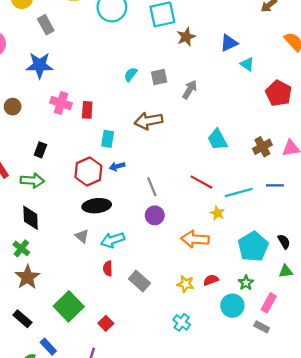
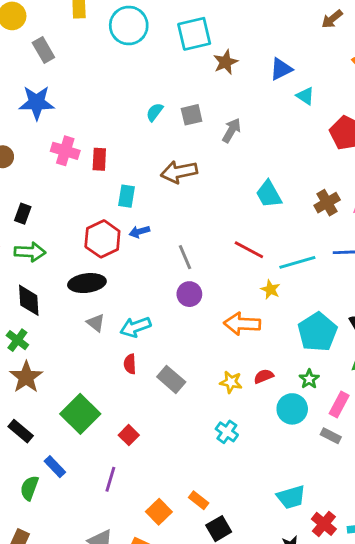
black rectangle: (40, 150) -> (23, 214), moved
black ellipse: (97, 206) -> (87, 283), moved

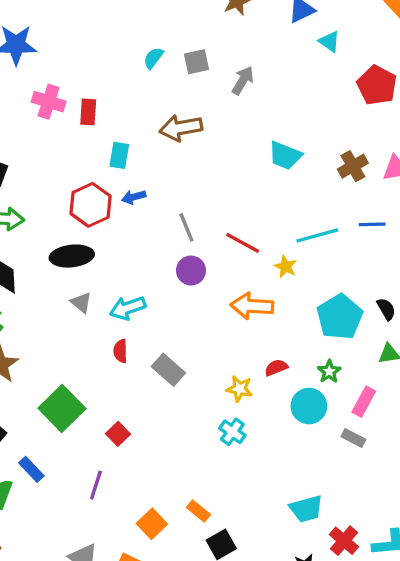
cyan trapezoid: (269, 194) -> (285, 155), turned -40
red line: (249, 250) -> (243, 243), moved
yellow star: (231, 382) -> (239, 389), moved

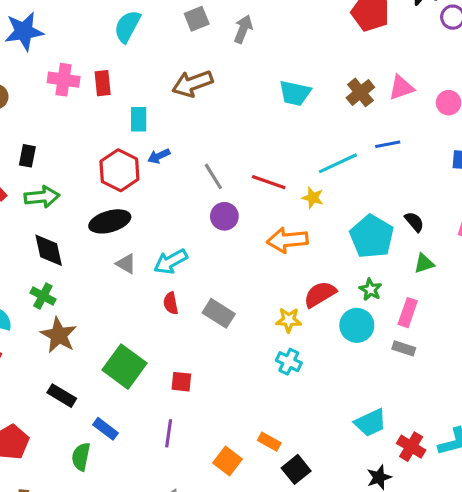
cyan semicircle: (153, 58) -> (127, 26), moved, size x1.5
red semicircle: (276, 368) -> (320, 294), size x1.5
red square: (118, 434) -> (181, 382), turned -30

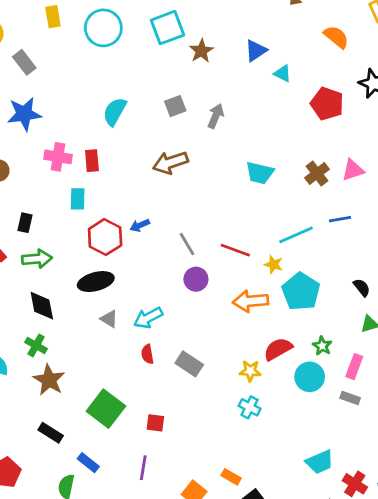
cyan rectangle: (139, 119) -> (78, 199), moved
cyan pentagon: (372, 236) -> (301, 291), moved

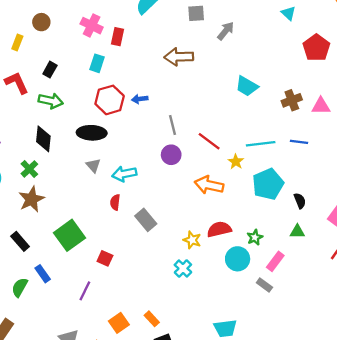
cyan pentagon: (301, 291) -> (268, 184), moved

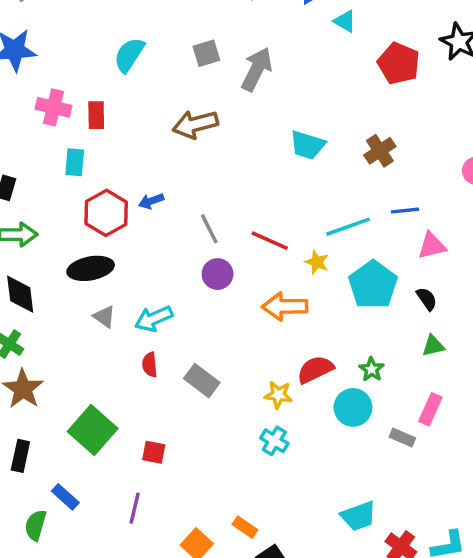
gray arrow: (226, 31) -> (257, 69), size x1.4
pink triangle: (321, 106) -> (432, 246), moved
black rectangle: (20, 241) -> (20, 456), turned 66
pink rectangle: (275, 261) -> (430, 409), moved

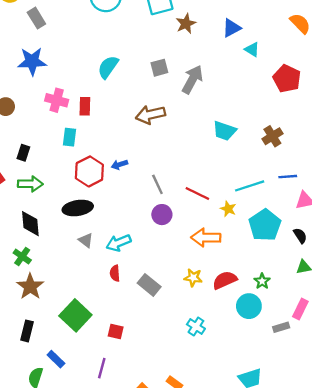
yellow star: (278, 395) -> (193, 278), moved
gray rectangle: (402, 438) -> (281, 327), turned -42

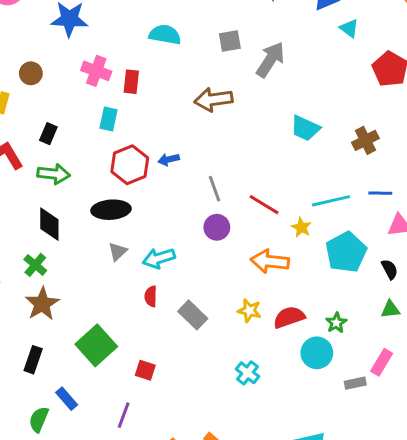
cyan semicircle: (108, 67) -> (165, 35), turned 60
gray triangle: (86, 240) -> (118, 252), turned 35

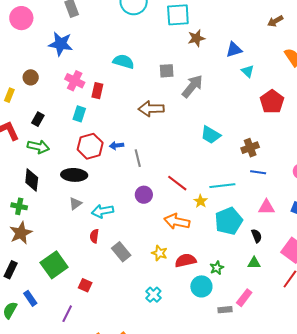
gray line: (214, 189) -> (138, 158), moved
blue line: (380, 193) -> (258, 172), moved
green cross: (35, 265) -> (19, 206), turned -35

